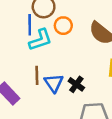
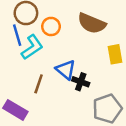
brown line: (37, 75) -> (39, 84), turned 36
blue triangle: (54, 83) -> (66, 70), moved

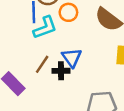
black cross: (81, 82) -> (61, 71), moved, turned -35

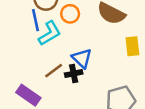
brown line: (42, 64) -> (54, 71), turned 30

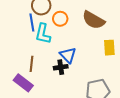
cyan L-shape: (50, 33) -> (43, 34), turned 130
brown line: (54, 71) -> (31, 64), moved, turned -49

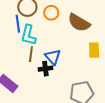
orange circle: (60, 19) -> (51, 13), moved
brown line: (31, 64) -> (31, 54), moved

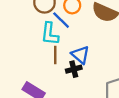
blue line: (18, 24) -> (61, 20), moved, turned -30

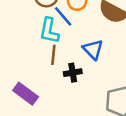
blue triangle: (80, 55) -> (93, 49), moved

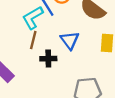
cyan L-shape: (49, 31) -> (33, 18), turned 40

